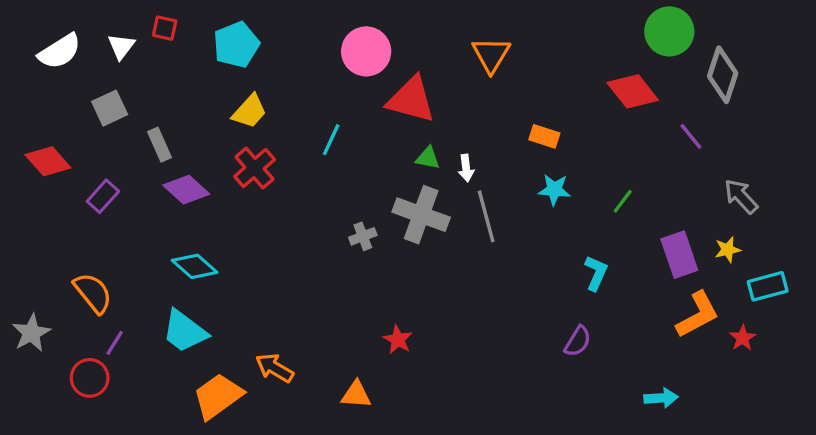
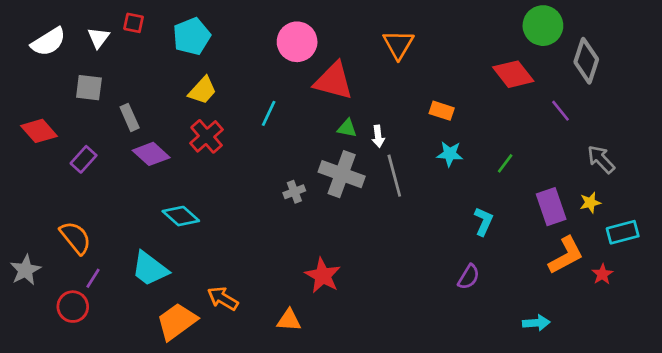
gray square: (110, 108) -> (89, 88), turned 32
cyan diamond: (195, 266) -> (181, 216), moved
red star: (398, 340) -> (323, 276), size x1.5

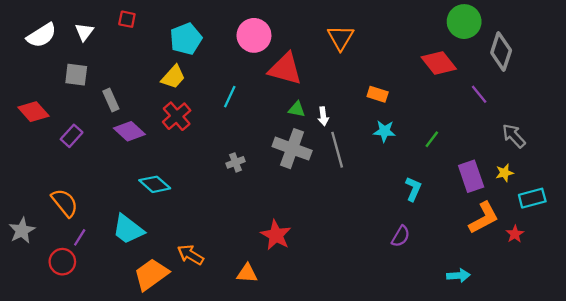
red square: (134, 23) -> (127, 19), moved
cyan pentagon: (192, 36) -> (186, 39), moved
gray cross: (294, 192) -> (236, 162), moved

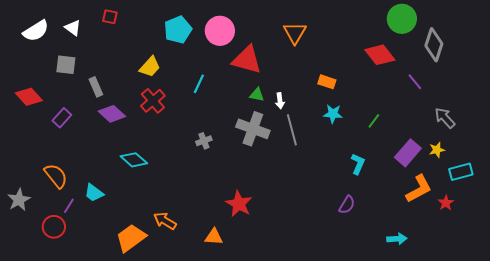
white triangle: (84, 32) -> (73, 28), turned -30
cyan pentagon: (186, 39) -> (178, 30), moved
purple rectangle: (471, 176) -> (408, 153), turned 60
cyan trapezoid: (128, 229) -> (94, 193), moved, size x0.7

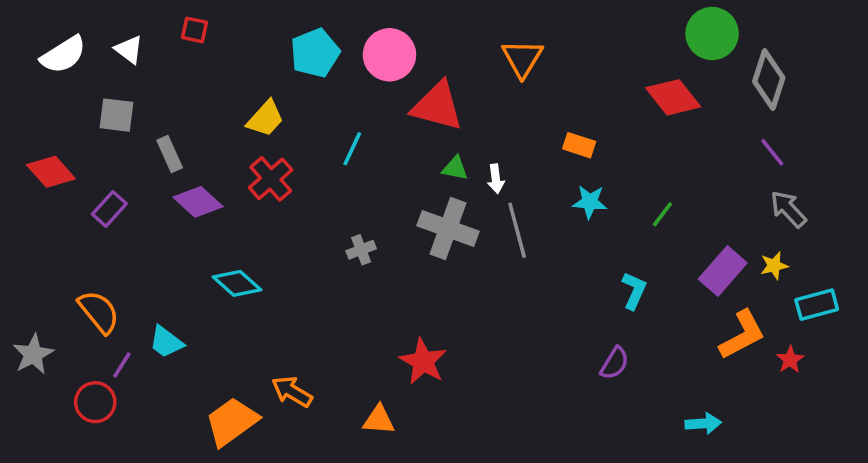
purple line: (415, 82) -> (772, 152), moved

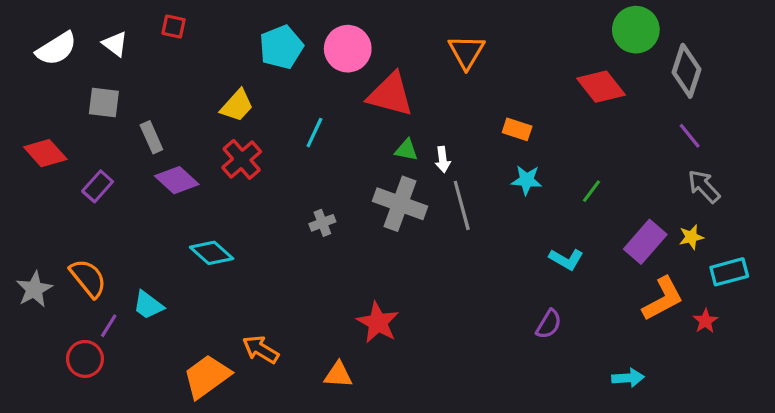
cyan L-shape: (634, 291) -> (566, 259), turned 96
gray star: (33, 354) -> (34, 289), moved

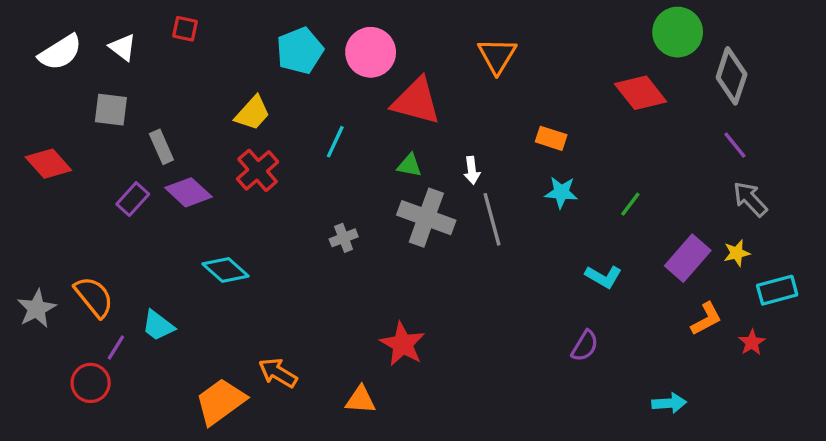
green triangle: (406, 150) -> (409, 165), moved
purple rectangle: (98, 186) -> (133, 199), moved
orange L-shape: (663, 299) -> (706, 319), size x0.7

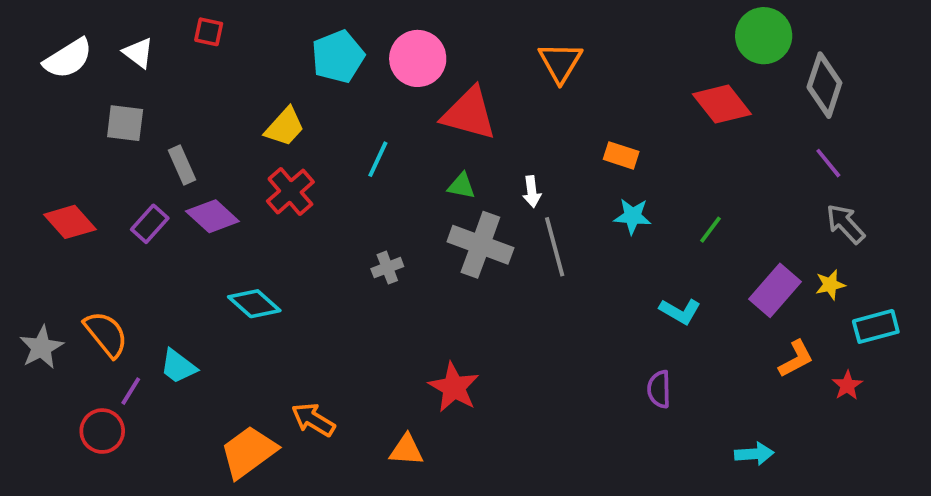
red diamond: (48, 164) -> (70, 222), moved
purple semicircle: (585, 346) -> (659, 389), turned 148

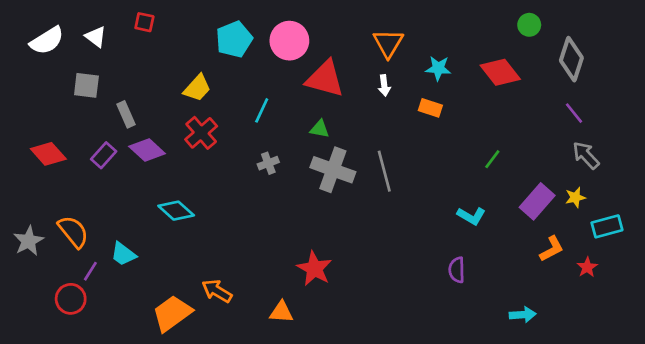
green circle: (764, 36) -> (529, 25), size x0.6
white arrow: (532, 192) -> (384, 85), moved
cyan star: (633, 216) -> (438, 68), moved
gray cross: (387, 268) -> (268, 163), moved

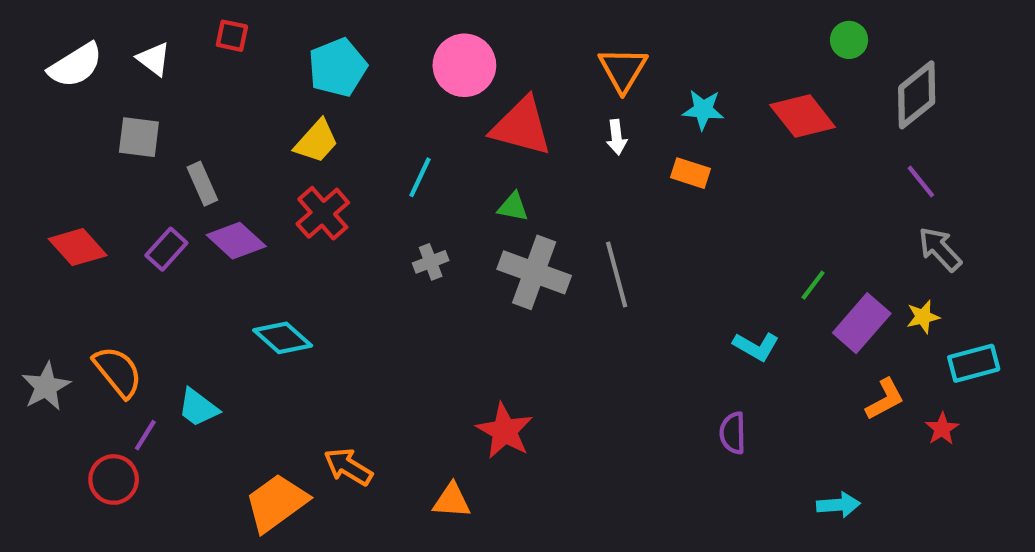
cyan pentagon: (234, 39) -> (338, 67), moved
gray diamond: (571, 59) -> (917, 95), turned 33
green line: (492, 159) -> (813, 285), moved

